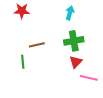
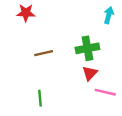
cyan arrow: (70, 13) -> (109, 15), moved
green line: (23, 62) -> (40, 98), moved

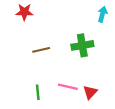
red triangle: (90, 73) -> (90, 92), moved
pink line: (105, 92) -> (68, 87), moved

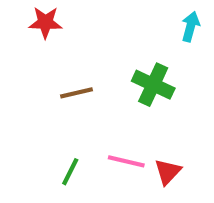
green cross: (82, 45) -> (153, 85), turned 35
green line: (38, 92) -> (70, 172), turned 32

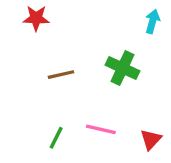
red triangle: (168, 172) -> (151, 139), moved

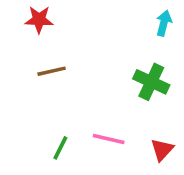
green cross: (123, 68) -> (151, 82), moved
brown line: (61, 75) -> (52, 71), moved

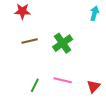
green cross: (151, 82) -> (63, 43), moved, turned 30

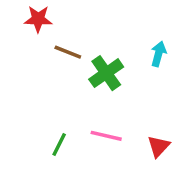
cyan arrow: (94, 13) -> (158, 54), moved
brown line: (30, 41) -> (68, 52), moved, turned 35

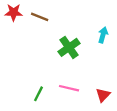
red star: (38, 19) -> (14, 12), moved
brown line: (68, 52) -> (40, 17), moved

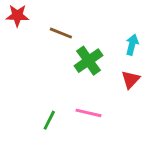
brown line: (40, 17) -> (61, 33), moved
red triangle: (103, 95) -> (131, 80), moved

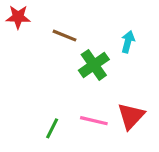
cyan arrow: (132, 45) -> (128, 42), moved
red triangle: (131, 80) -> (131, 116), moved, size x1.4

